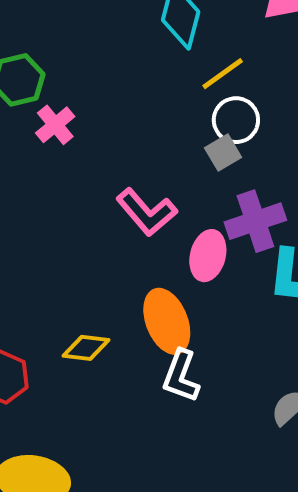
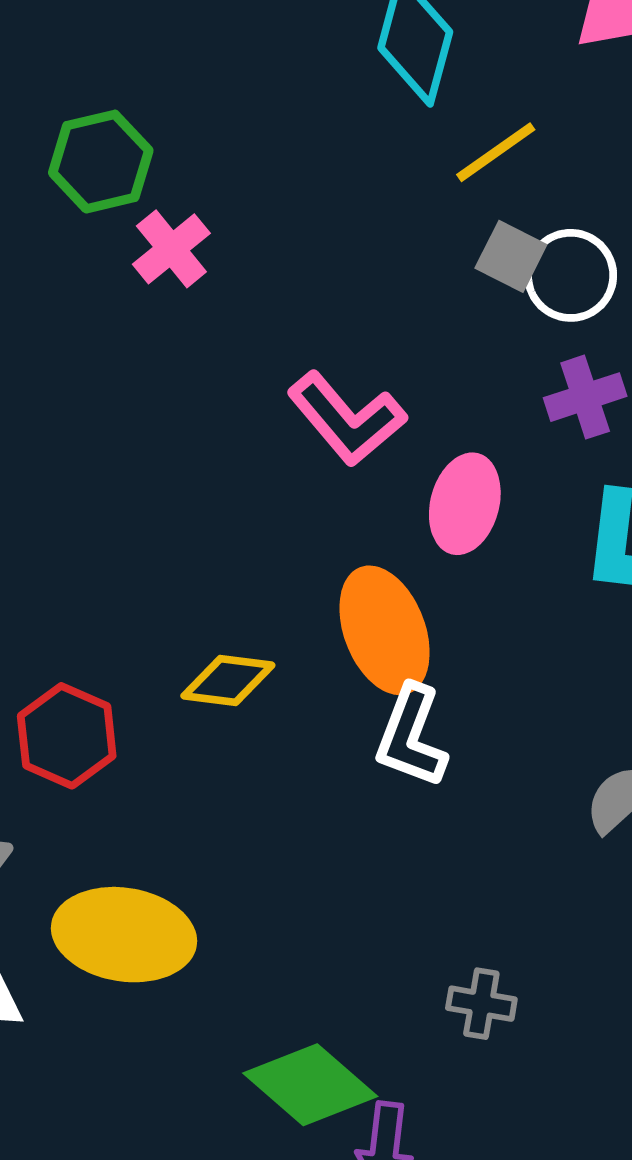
white circle: (236, 120) -> (571, 275), moved
gray square: (223, 153) -> (511, 256), moved, turned -33
purple cross: (255, 221) -> (585, 397), moved, size x0.7

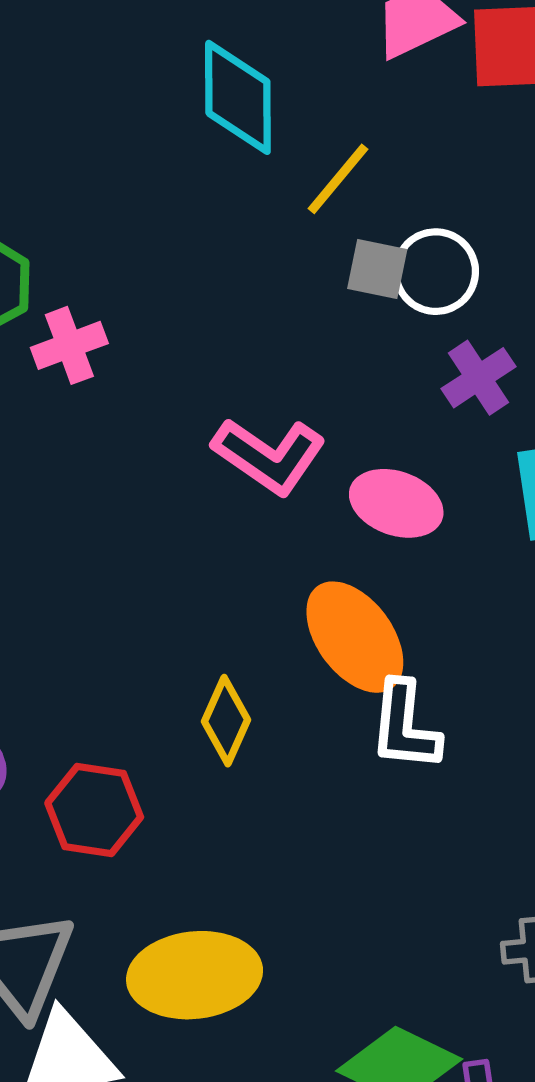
pink cross: (171, 249) -> (69, 345), turned 34
pink ellipse: (465, 504) -> (396, 503), turned -70
yellow diamond: (228, 680) -> (226, 721), turned -58

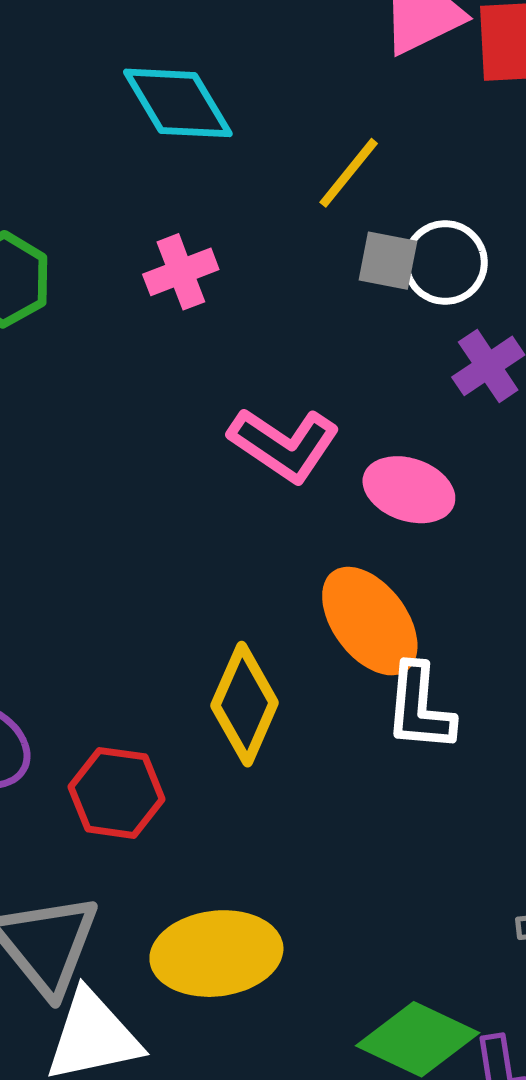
cyan diamond: (238, 97) -> (178, 103), moved, turned -30
pink cross: (69, 345) -> (181, 272), moved
yellow diamond: (226, 721) -> (245, 704), size x1.4

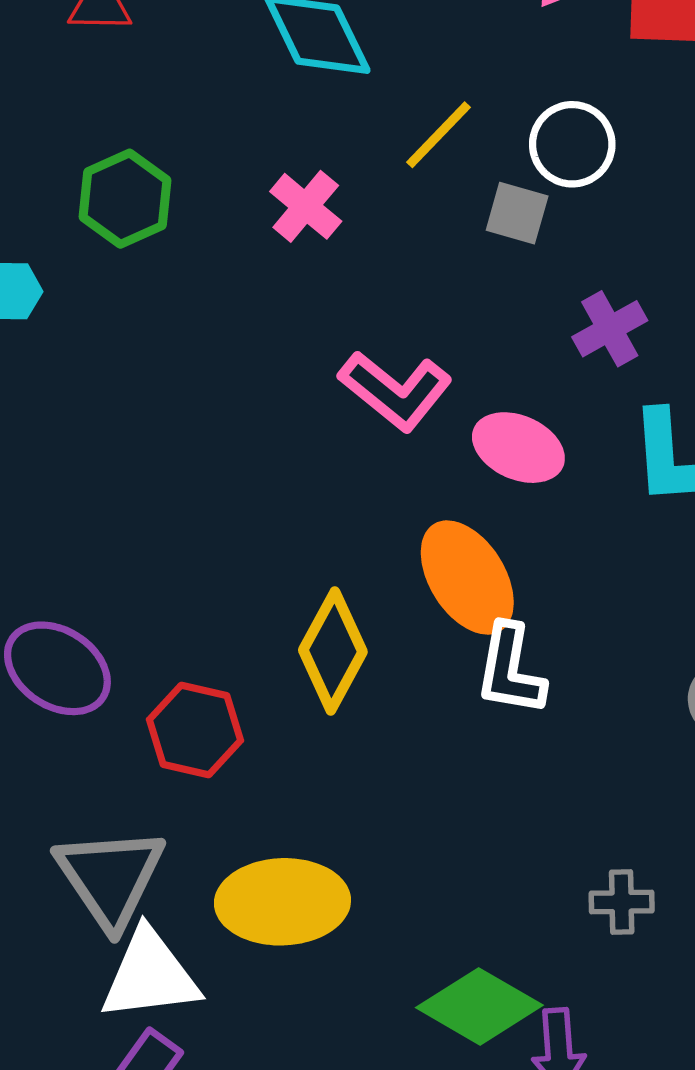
yellow line: (349, 173) -> (438, 135), moved
white circle: (445, 263) -> (572, 144), moved
pink cross: (181, 272) -> (306, 206), turned -34

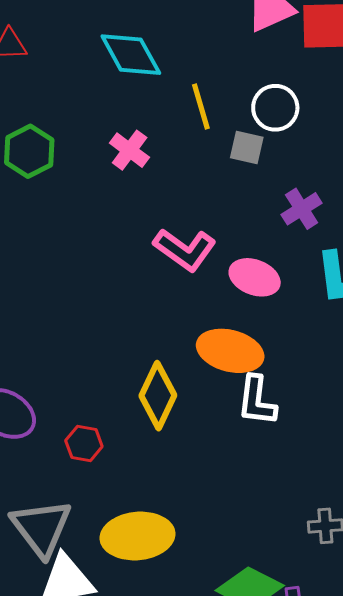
yellow line: (438, 135) -> (201, 106), turned -57
orange ellipse: (467, 577) -> (230, 351), turned -40
red hexagon: (195, 730) -> (84, 443), size x0.7

